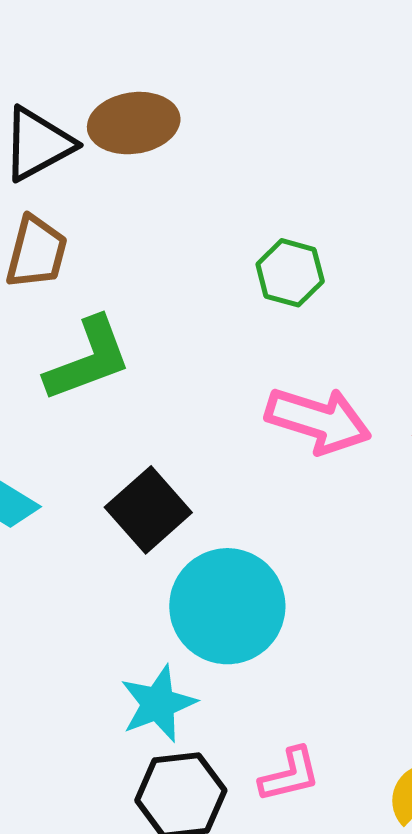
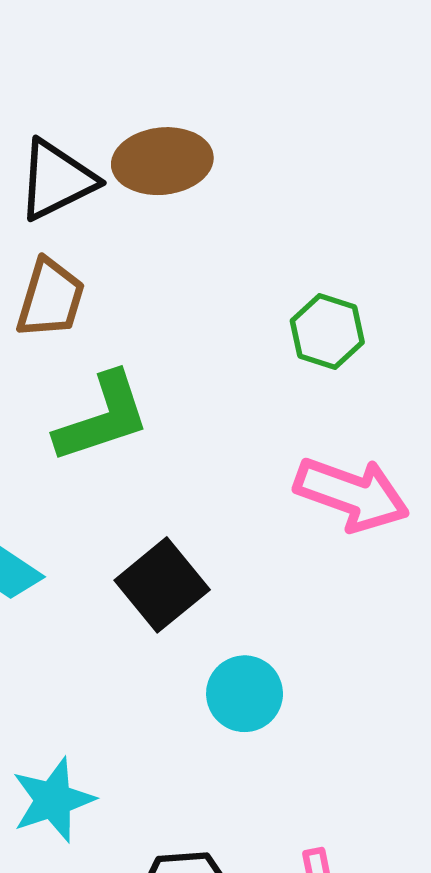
cyan circle: (227, 606) -> (245, 694), size x0.6
cyan star: (158, 704) -> (53, 800), moved

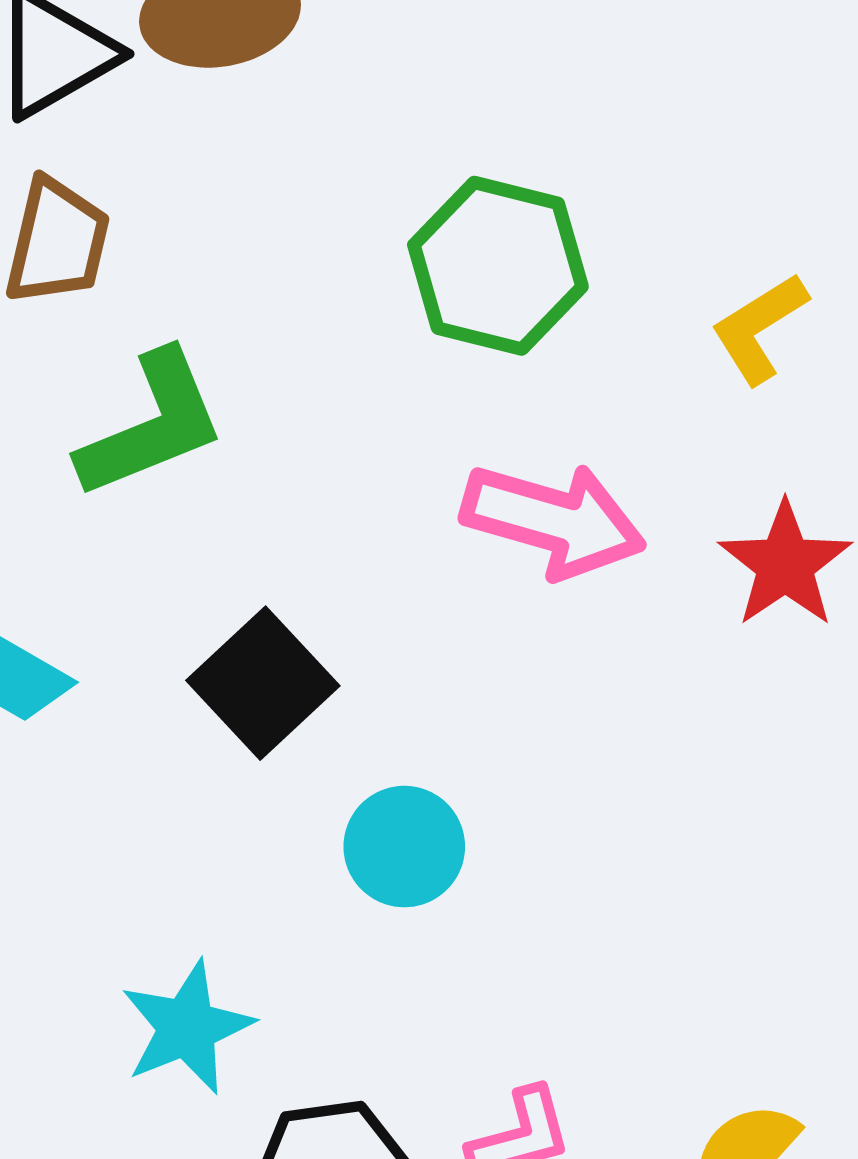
green hexagon: (327, 332) -> (498, 266), size x1.5
cyan star: (53, 800) -> (187, 1027), moved

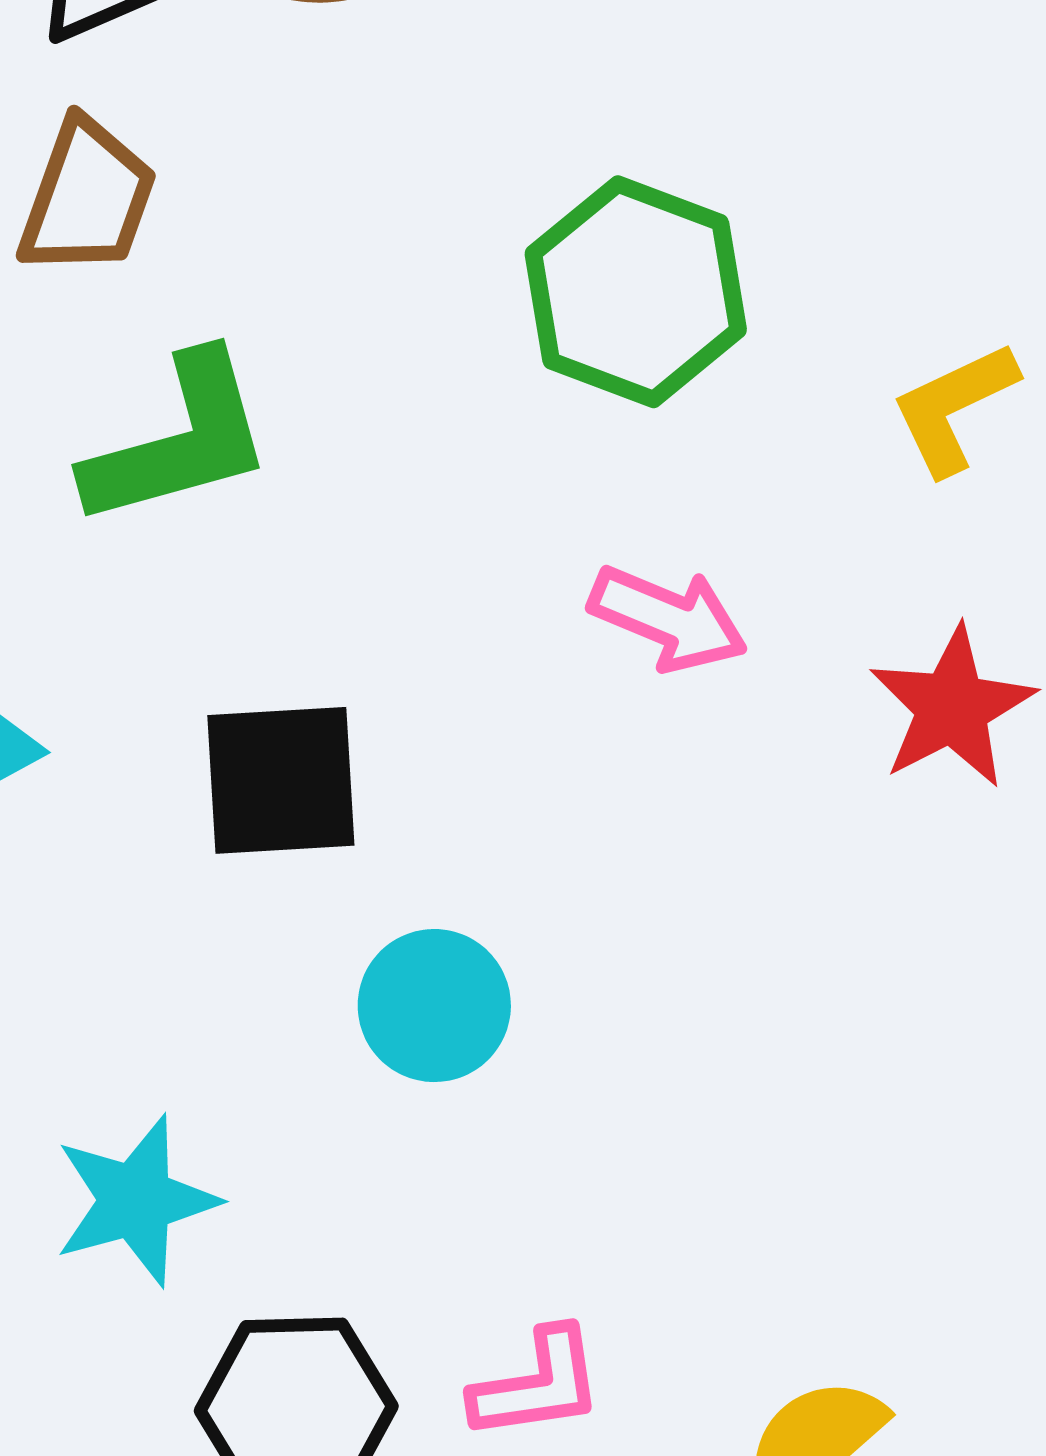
pink arrow: (553, 520) -> (668, 618), size x0.7
black square: (263, 683) -> (281, 780), turned 33

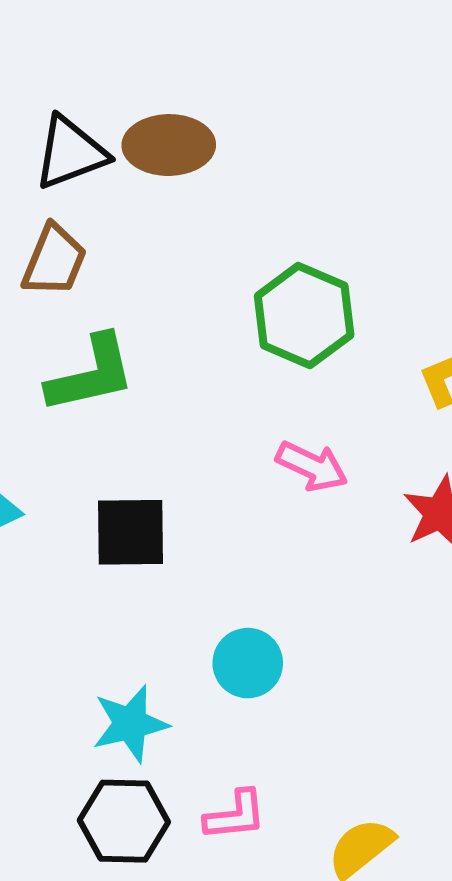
cyan circle: (434, 1006) -> (248, 663), moved
cyan star: (136, 1201) -> (130, 724), moved

